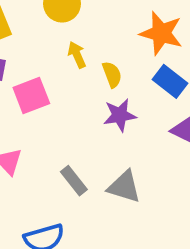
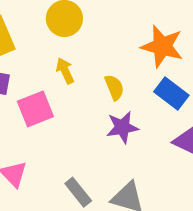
yellow arrow: (77, 55) -> (65, 71), moved

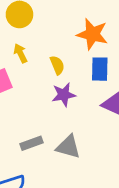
blue rectangle: (171, 94) -> (100, 69), turned 55
gray rectangle: (78, 192) -> (32, 143), turned -70

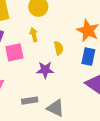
purple star: (64, 95) -> (45, 70), moved

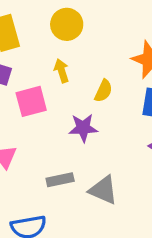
yellow semicircle: (59, 48) -> (103, 91), turned 40

